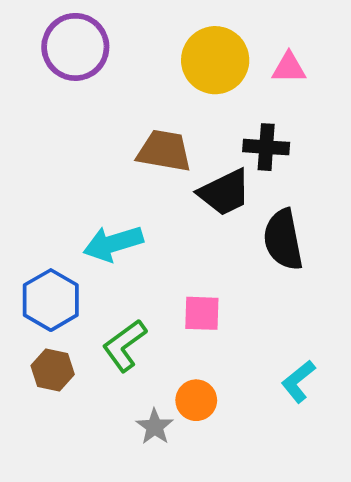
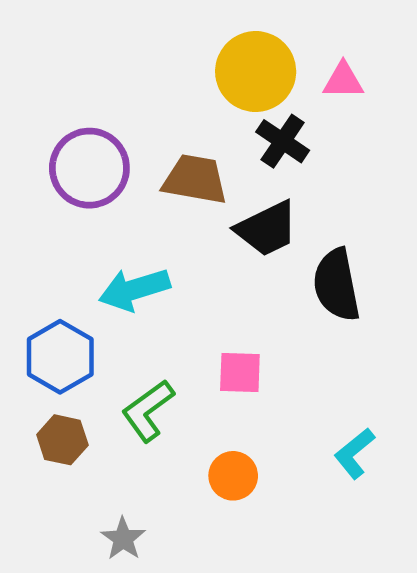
purple circle: (75, 47) -> (89, 168), moved
black cross: (266, 147) -> (283, 141), moved, turned 30
gray star: (155, 427) -> (123, 539), moved

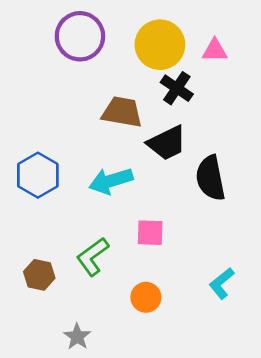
purple circle: (89, 168) -> (80, 36), moved
cyan arrow: (134, 289) -> (111, 181), moved
blue hexagon: (60, 357) -> (38, 175), moved

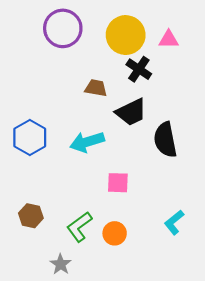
brown trapezoid: (122, 112) -> (96, 88), size x0.7
green L-shape: (93, 257) -> (79, 227), moved

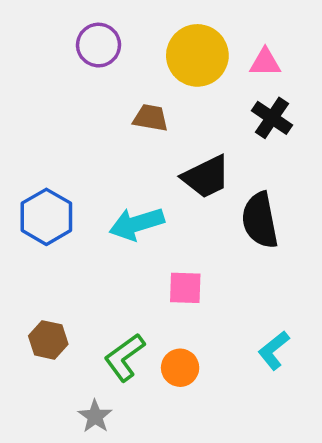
purple circle: (63, 28) -> (99, 45), size x0.7
black cross: (139, 69) -> (272, 118), moved
brown trapezoid: (96, 88) -> (151, 118), moved

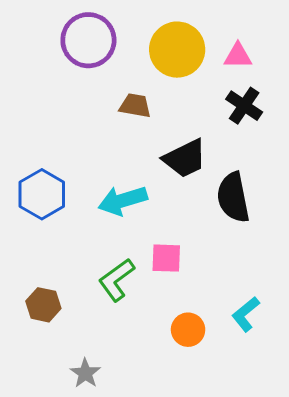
purple circle: (99, 45) -> (88, 40), size x1.4
green L-shape: (125, 357) -> (116, 280), moved
orange circle: (180, 368) -> (188, 330), moved

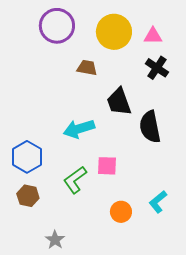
black trapezoid: (185, 158) -> (119, 102), turned 96
blue hexagon: (42, 194) -> (27, 157), moved

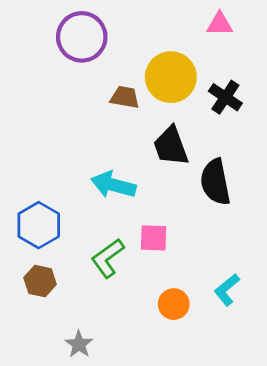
yellow circle: (114, 32) -> (171, 77), moved
pink triangle: (153, 36) -> (220, 24), moved
cyan arrow: (79, 129) -> (113, 185), turned 32

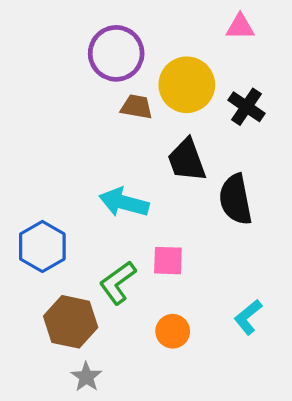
purple circle: (82, 37) -> (116, 53), moved
brown hexagon: (40, 281) -> (71, 322), moved, size x1.5
orange circle: (174, 304) -> (173, 331), moved

